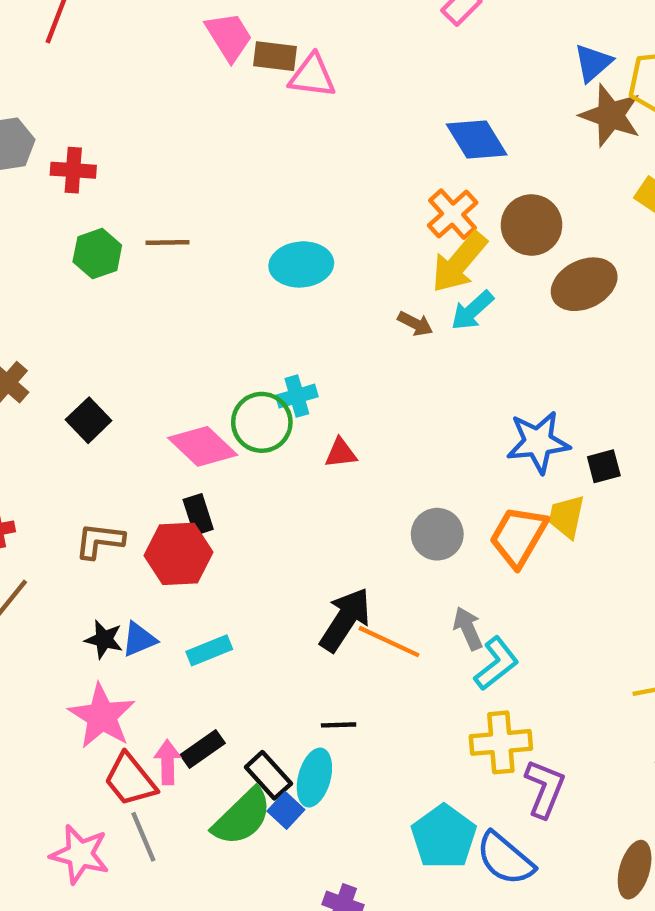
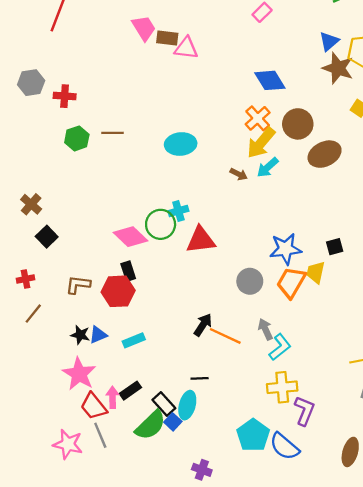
black square: (89, 420) -> (47, 237), moved
blue star: (538, 442) -> (286, 249), moved
red triangle: (341, 453) -> (201, 240), size x1.8
black arrow: (345, 620) -> (203, 325), size x0.7

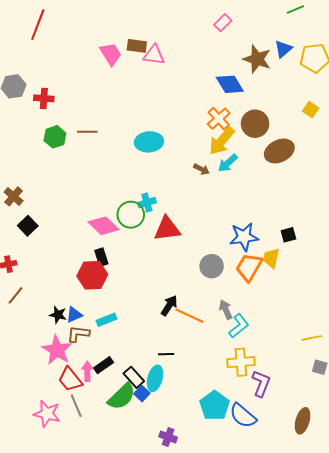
pink trapezoid: (144, 28) -> (111, 54), moved
brown star: (338, 68) -> (257, 59), moved
brown L-shape: (78, 285) -> (78, 334), moved

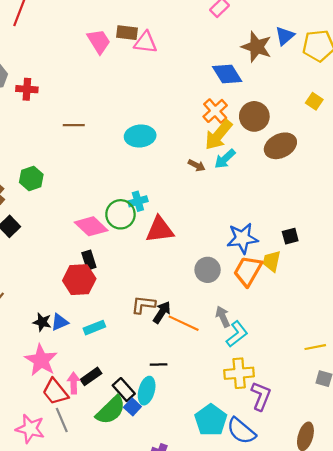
green hexagon: (55, 137) -> (31, 178), moved
brown L-shape: (78, 334) -> (143, 305), moved

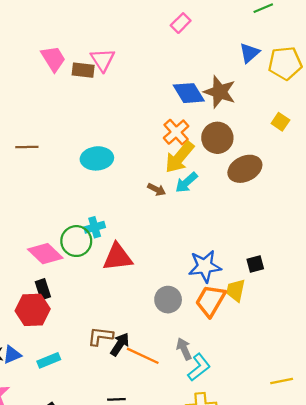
brown rectangle: (127, 33) -> (83, 70), moved
pink triangle: (146, 42) -> (103, 60), turned 50
brown star: (256, 47) -> (220, 92), moved

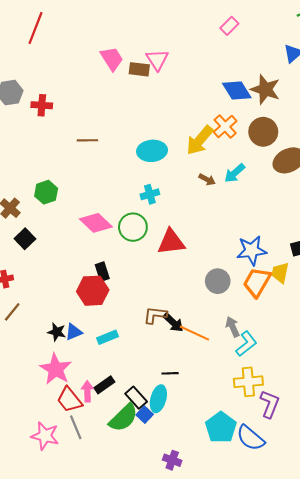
yellow arrow: (180, 157) -> (200, 140), moved
cyan cross: (95, 227) -> (150, 194), moved
pink diamond: (45, 254) -> (96, 223), moved
black arrow: (120, 344) -> (173, 322), turned 100

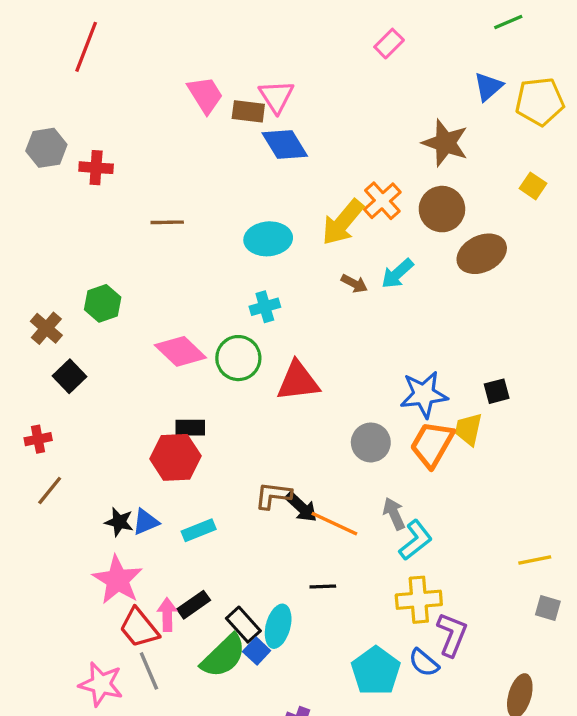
blue diamond: (237, 90) -> (285, 145), moved
black rectangle: (102, 272) -> (190, 428), turned -72
black line: (170, 373) -> (323, 586), moved
blue semicircle: (251, 438) -> (424, 663), moved, size x0.7

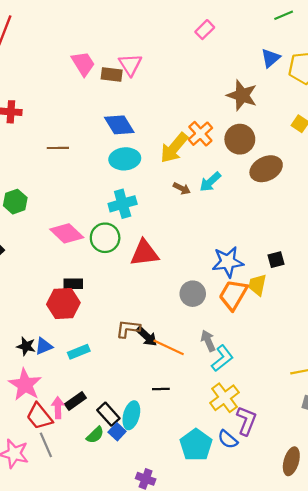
blue diamond: (285, 145) -> (119, 125), moved
cyan cross: (265, 307) -> (123, 204), size x1.4
yellow cross: (419, 600) -> (224, 398), turned -32
green semicircle: (223, 656) -> (95, 435), size x0.6

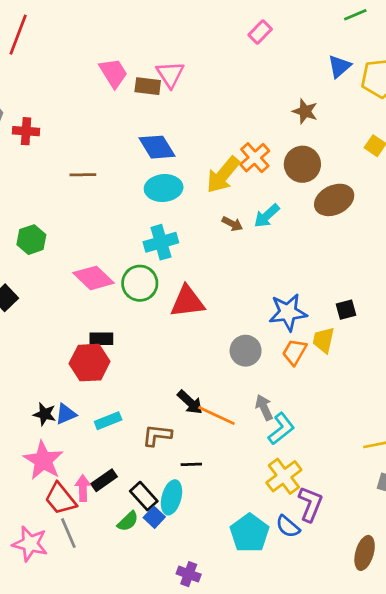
brown star: (242, 95) -> (305, 111), size x0.7
orange trapezoid: (233, 295) -> (294, 352), size x0.7
brown L-shape: (128, 329) -> (157, 435), moved
black line: (161, 389) -> (191, 464), moved

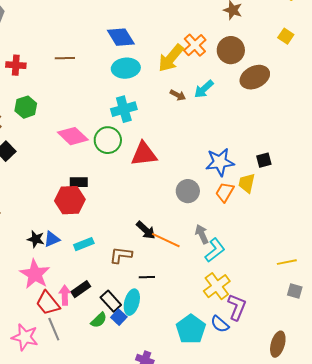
red cross: (26, 131) -> (16, 65), moved

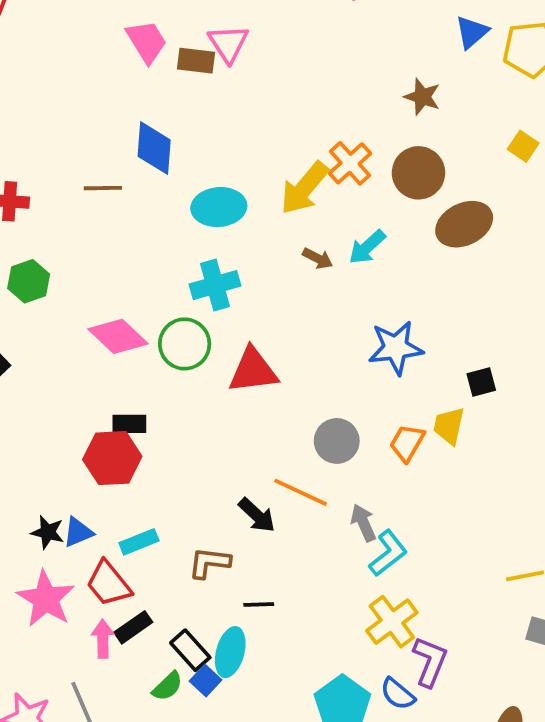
blue diamond: (121, 37) -> (154, 148), moved, turned 36
blue star: (220, 162) -> (396, 348), moved
orange line: (166, 240) -> (301, 492), moved
red trapezoid: (48, 303) -> (109, 584), moved

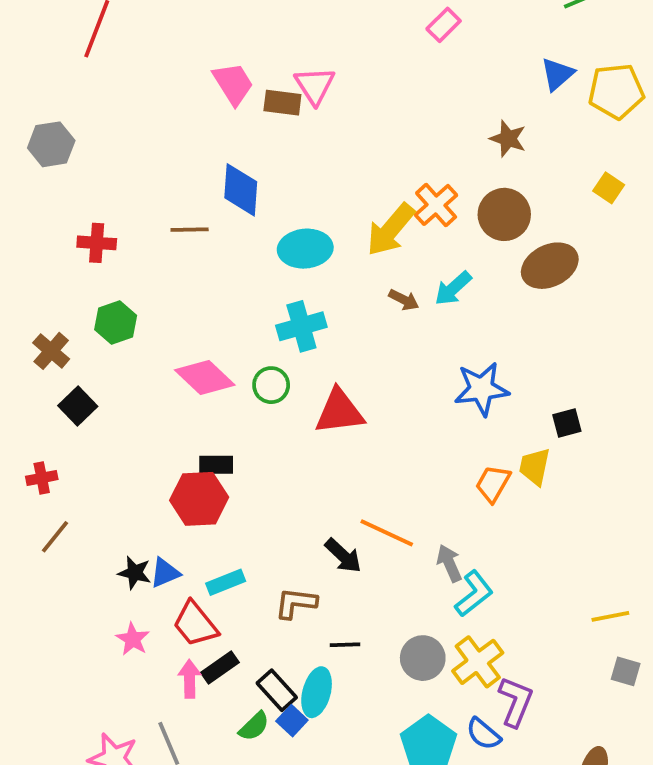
green circle: (185, 344) -> (271, 385), size x0.7
gray circle: (337, 441) -> (423, 658), moved
pink star: (46, 599) -> (133, 639), size x0.6

